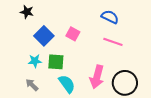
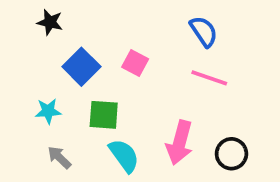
blue semicircle: (110, 17) -> (204, 31), turned 30
cyan star: (35, 61) -> (48, 111), moved
black circle: (125, 83) -> (231, 154), size x0.7

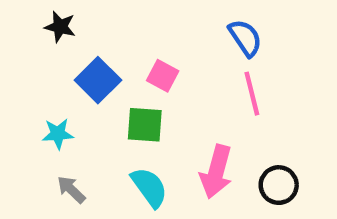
pink line: (209, 78) -> (252, 94), turned 57
green square: (104, 115) -> (145, 125), moved

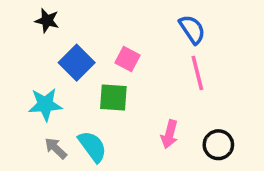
cyan star: (58, 134) -> (45, 105), size x1.4
pink arrow: (216, 172) -> (169, 134), size x0.7
cyan semicircle: (149, 187) -> (92, 146), moved

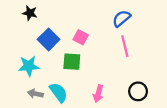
blue semicircle: (192, 29) -> (121, 19), turned -96
pink arrow: (169, 134) -> (98, 94), moved
gray arrow: (56, 148) -> (35, 94), turned -32

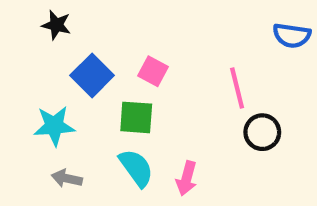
blue semicircle: (121, 19) -> (292, 35), moved, turned -132
black circle: (138, 91) -> (262, 132), moved
cyan semicircle: (59, 93) -> (136, 168), moved

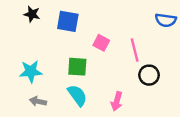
pink square: (153, 71) -> (101, 43), moved
blue square: (92, 75) -> (68, 21), moved, turned -35
pink arrow: (187, 178) -> (117, 101), moved

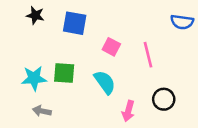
green square: (77, 67) -> (64, 73), moved
black circle: (149, 75) -> (164, 99), moved
cyan semicircle: (77, 95) -> (105, 82), moved

